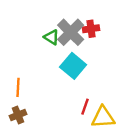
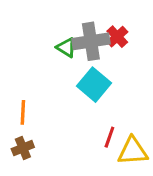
red cross: (91, 29) -> (117, 37), turned -35
gray cross: (71, 32) -> (91, 41), turned 36

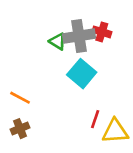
red cross: (117, 37) -> (102, 32), turned -30
orange line: (23, 112) -> (20, 98), turned -65

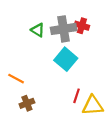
green triangle: (58, 41) -> (38, 30), moved
brown cross: (20, 129) -> (27, 103), moved

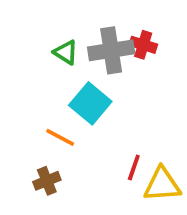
cyan square: (66, 59) -> (90, 103), moved
orange line: (16, 79) -> (60, 137), moved

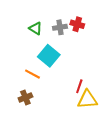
gray cross: (111, 50) -> (60, 27), size x0.6
red line: (134, 168) -> (79, 86), moved

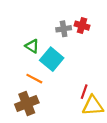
green triangle: (36, 28) -> (32, 46), moved
brown cross: (25, 97) -> (27, 104), size x1.5

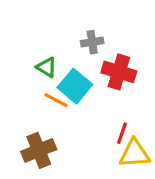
red cross: (82, 26) -> (119, 72), moved, size x1.5
orange line: (34, 79) -> (56, 100), moved

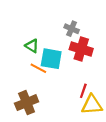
gray cross: (92, 42) -> (72, 29), moved, turned 32
cyan square: (75, 86) -> (51, 59), turned -30

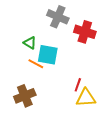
gray cross: (72, 29) -> (58, 17), moved, size x1.5
red cross: (81, 49) -> (85, 32), moved

